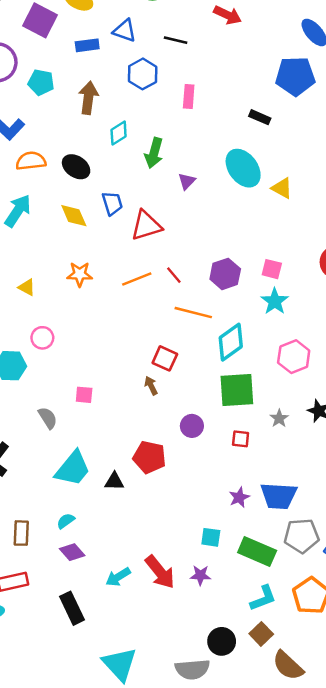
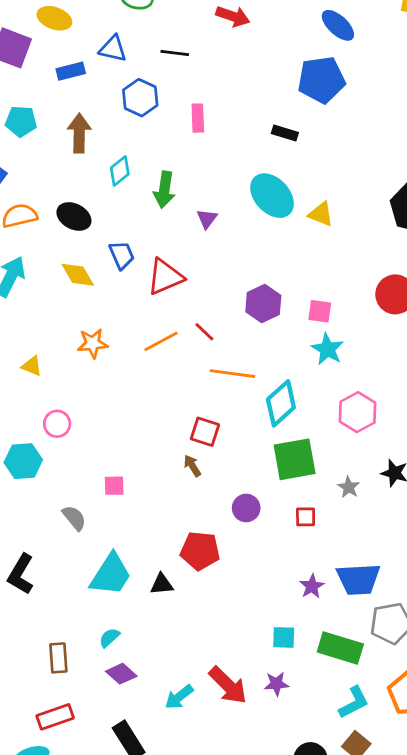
purple hexagon: (225, 274) -> (263, 304), moved

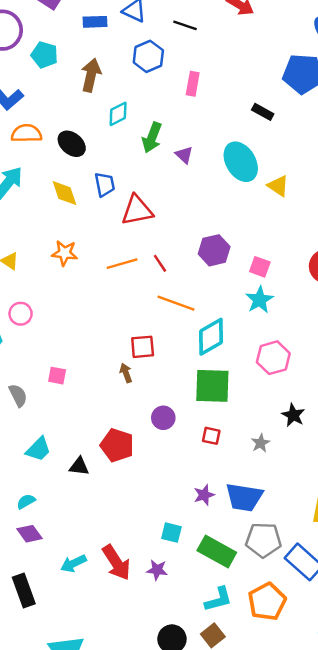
purple triangle: (207, 219) -> (184, 155), moved, turned -36
red square: (205, 432) -> (143, 347), turned -35
gray star: (349, 487) -> (261, 443), moved
cyan trapezoid: (111, 575) -> (38, 449), size x0.7

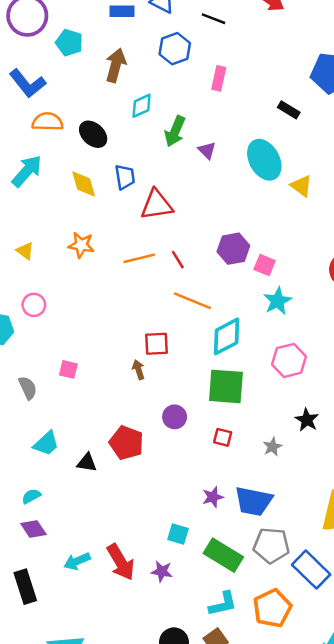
pink square: (260, 267) -> (265, 265), moved

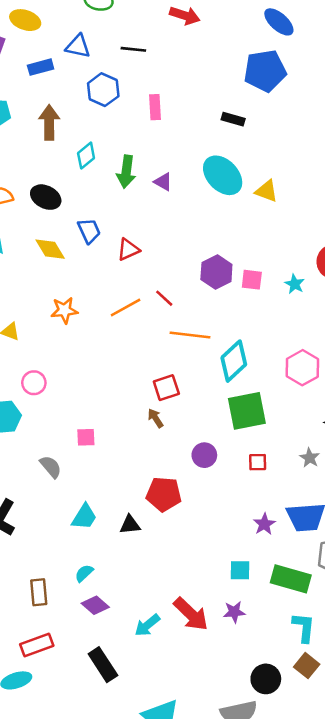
red triangle: (157, 205) -> (128, 250), size x0.7
cyan star: (277, 301) -> (295, 284), moved, size x0.7
cyan L-shape: (223, 604) -> (304, 627), turned -56

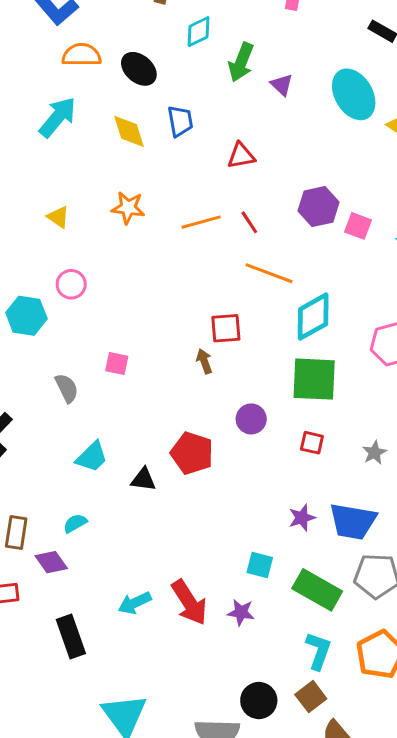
red triangle: (128, 250) -> (241, 156), moved
purple diamond: (95, 605) -> (51, 562), moved

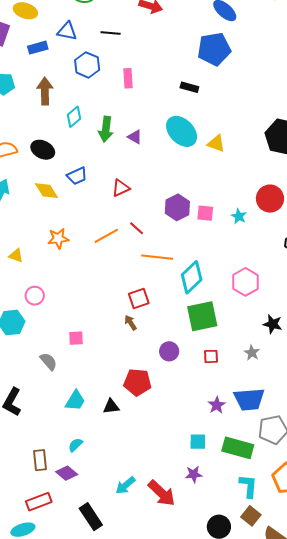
blue trapezoid: (180, 121) -> (77, 176), turned 90
red arrow: (189, 602) -> (162, 493), moved

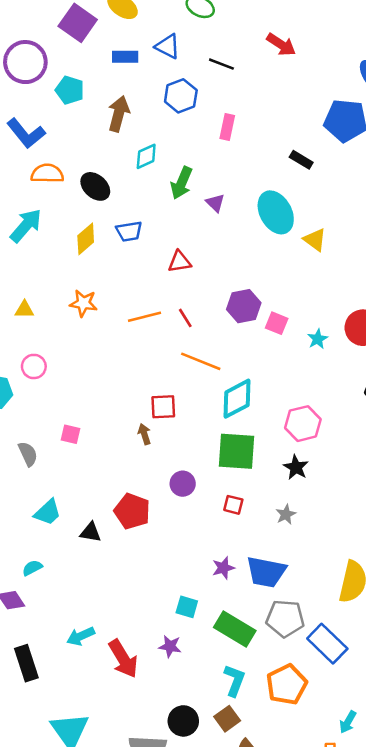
yellow diamond: (47, 191) -> (86, 239), turned 65
yellow triangle: (16, 256) -> (24, 310), turned -35
black star: (273, 324) -> (296, 467), moved

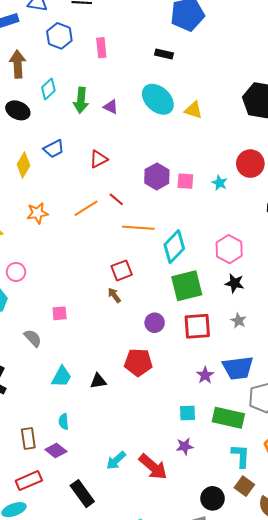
black ellipse: (95, 186) -> (18, 110), moved
red square: (233, 505) -> (197, 326), size x1.8
red pentagon: (132, 511) -> (138, 362), moved
cyan semicircle: (32, 568) -> (64, 422), turned -49

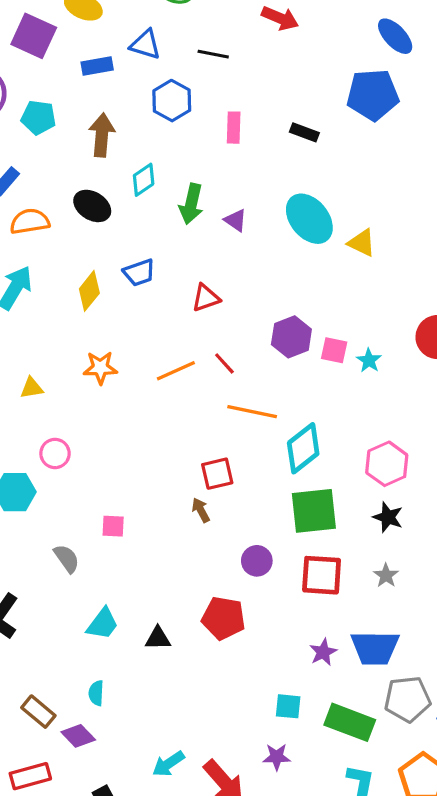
black rectangle: (164, 54) -> (304, 132), moved
cyan star: (220, 183) -> (369, 360), moved
brown rectangle: (28, 438) -> (38, 712), turned -50

